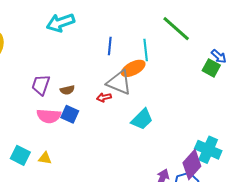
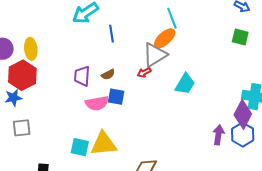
blue line: (110, 46) -> (111, 34), moved
green square: (211, 68) -> (240, 37), moved
gray triangle: (119, 82) -> (155, 55), turned -40
yellow triangle: (45, 158) -> (104, 144), size x2.0

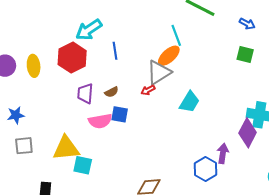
red hexagon: (22, 75) -> (72, 58), moved
blue hexagon: (243, 135) -> (206, 169), moved
yellow triangle: (104, 144) -> (66, 148), moved

